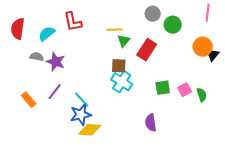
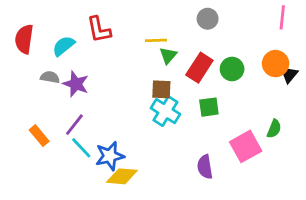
green circle: (173, 25) -> (232, 69), moved
green square: (163, 88) -> (209, 107), moved
pink square: (185, 90) -> (246, 146), moved, size x1.6
green semicircle: (202, 95) -> (274, 129), turned 40
cyan line: (82, 100) -> (81, 148), moved

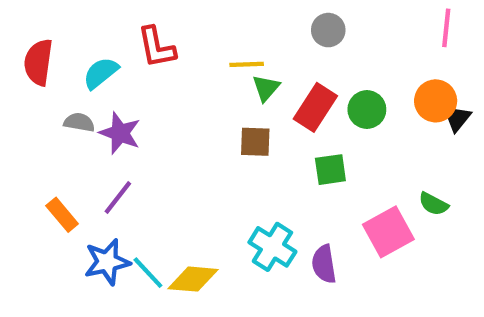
cyan cross: (165, 111) -> (272, 247), moved
green semicircle: (274, 129) -> (433, 204), turned 96
cyan line: (81, 148) -> (148, 273), moved
blue star: (110, 156) -> (107, 262), moved

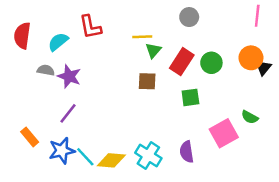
orange rectangle: (62, 215) -> (30, 137), moved
cyan cross: (272, 247) -> (148, 156), moved

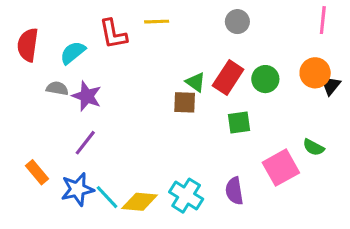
yellow line: (142, 37) -> (157, 22), moved
green triangle: (153, 50) -> (195, 82), moved, turned -35

